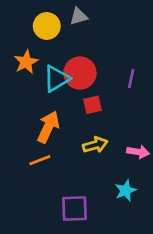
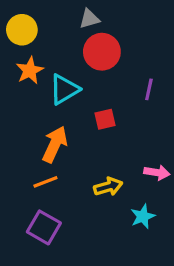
yellow circle: (47, 26) -> (22, 30), moved
red circle: (80, 73) -> (102, 52), moved
yellow arrow: (95, 145) -> (108, 187), moved
purple square: (74, 209) -> (44, 227), moved, turned 32

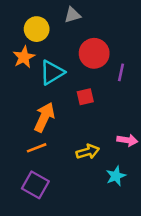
yellow circle: (22, 30) -> (37, 29), moved
red circle: (102, 52) -> (94, 53), moved

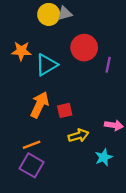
yellow circle: (37, 29) -> (49, 14), moved
orange star: (24, 57) -> (21, 51), turned 30
red square: (85, 97) -> (65, 110), moved
orange line: (37, 148) -> (32, 145), moved

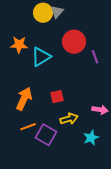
gray triangle: (65, 13) -> (57, 12), turned -32
purple line: (108, 65) -> (95, 57), turned -32
orange arrow: (40, 105) -> (24, 99), moved
purple square: (32, 165) -> (46, 135), moved

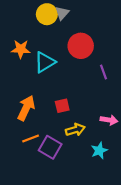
purple line: (95, 57) -> (104, 72), moved

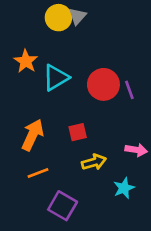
red circle: (81, 46) -> (103, 84), moved
orange star: (21, 49) -> (26, 61), turned 30
purple square: (50, 147) -> (63, 206), moved

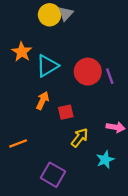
orange arrow: (33, 135) -> (43, 101), moved, size x0.7
yellow arrow: (94, 162) -> (80, 138), turned -36
orange line: (38, 173) -> (18, 143), moved

